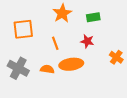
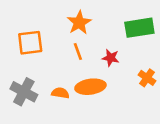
green rectangle: (93, 17) -> (139, 28), moved, size x1.6
orange line: (55, 43) -> (78, 52), moved

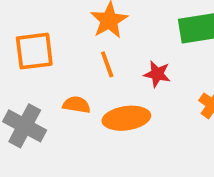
orange semicircle: (60, 93) -> (76, 105), moved

